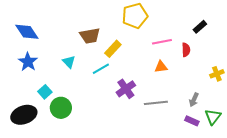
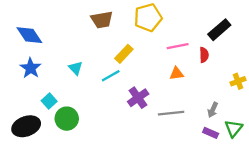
black rectangle: (200, 27) -> (219, 30), size x1.5
brown trapezoid: (90, 36) -> (102, 20), moved

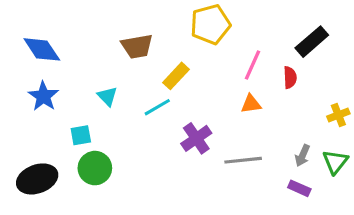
brown trapezoid: (102, 20) -> (137, 46), moved
pink line: (178, 46) -> (253, 65), turned -55
cyan square: (49, 101) -> (81, 135), moved, turned 32
green triangle: (234, 128) -> (335, 162), moved

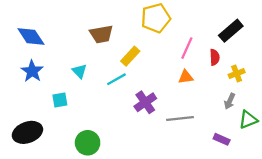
yellow cross: (338, 115) -> (237, 73), moved
gray arrow: (302, 156) -> (230, 101), moved
green triangle: (335, 162) -> (248, 120), turned 30
green circle: (95, 168) -> (88, 143), moved

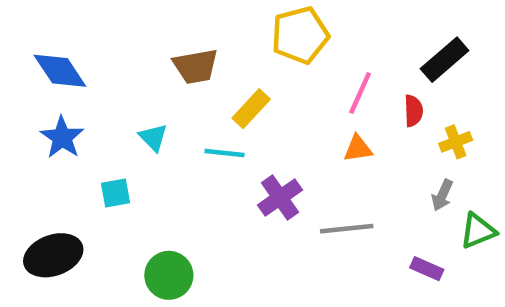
cyan line: (116, 79) -> (224, 153), turned 36

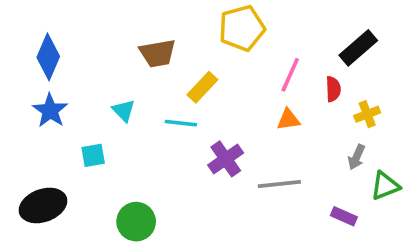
blue diamond: (60, 71) -> (48, 57), turned 57

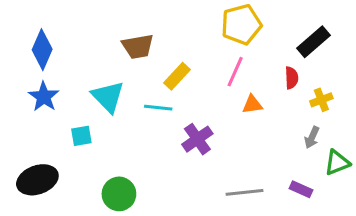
yellow pentagon: (242, 28) -> (241, 25), moved
pink line: (290, 75) -> (235, 72), moved
cyan triangle: (124, 111) -> (108, 97), size x1.6
gray line: (279, 184) -> (244, 192), moved

